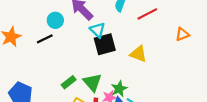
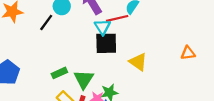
red line: (147, 14) -> (117, 18), moved
black line: (45, 39) -> (46, 22), turned -42

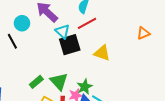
red line: (117, 18) -> (87, 23), moved
black line: (46, 22) -> (12, 41), turned -49

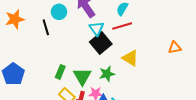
black square: (70, 45) -> (101, 43), turned -35
green rectangle: (36, 82) -> (60, 72), turned -40
green star: (85, 87) -> (107, 74), moved

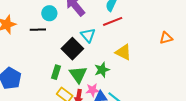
black line: (46, 27) -> (38, 30), turned -70
cyan triangle: (97, 28) -> (88, 35), moved
black square: (101, 43) -> (72, 49), moved

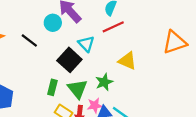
cyan circle: (49, 13) -> (53, 23), moved
black line: (38, 30) -> (29, 41), turned 42
orange triangle: (166, 38) -> (175, 42), size x1.6

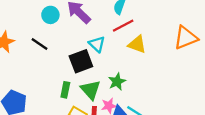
cyan circle: (53, 23) -> (50, 15), moved
black square: (69, 60) -> (81, 61), turned 30
yellow triangle: (127, 61) -> (137, 44), moved

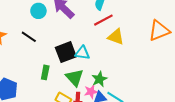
cyan triangle: (97, 44) -> (82, 53), moved, turned -35
green star: (117, 82) -> (99, 79), moved
green rectangle: (65, 90) -> (45, 72), moved

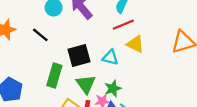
cyan triangle: (82, 53) -> (110, 57), moved
green rectangle: (45, 72) -> (54, 75), size x1.5

